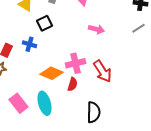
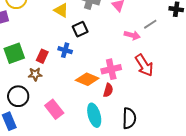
gray line: (138, 28) -> (150, 24), moved
red arrow: (102, 71) -> (144, 65), moved
cyan ellipse: (44, 103) -> (94, 115), moved

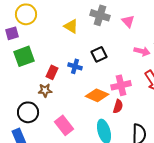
black square: (80, 29) -> (99, 54), moved
green square: (14, 53) -> (24, 56), moved

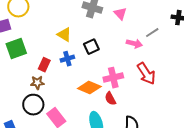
yellow triangle: (71, 26) -> (64, 35), moved
blue cross: (75, 66) -> (67, 59), turned -32
red semicircle: (118, 106) -> (110, 99), turned 136
black circle: (28, 112) -> (33, 105), moved

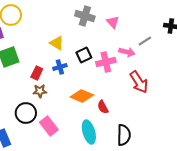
pink cross: (113, 78) -> (106, 62), moved
brown star: (37, 83) -> (40, 91), moved

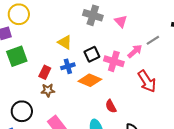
pink arrow: (127, 52) -> (135, 51), turned -56
pink cross: (106, 62) -> (114, 61), turned 30
orange diamond: (82, 96) -> (90, 80), moved
black circle: (26, 113) -> (22, 111), moved

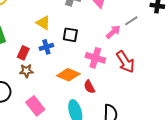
black square: (92, 54) -> (70, 35), turned 35
pink cross: (114, 61) -> (95, 58), moved
orange diamond: (90, 80) -> (68, 75), moved

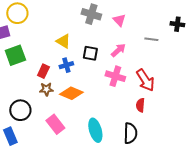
gray line: (131, 21) -> (151, 39), turned 40
pink arrow: (113, 32) -> (118, 50), moved
orange diamond: (68, 75) -> (71, 93), moved
red semicircle: (89, 87) -> (140, 105), moved, turned 32

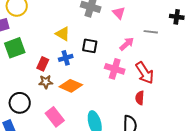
pink arrow: (118, 50) -> (127, 44), moved

